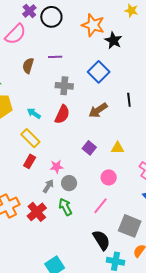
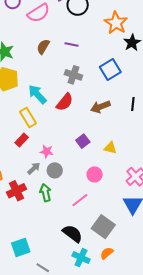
cyan arrow: (34, 113) -> (37, 94), size x1.5
black semicircle: (101, 240) -> (72, 234), turned -35

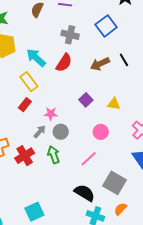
black line: (133, 104) -> (124, 60), moved, turned -32

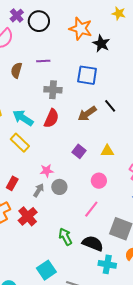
blue square: (106, 26) -> (87, 75), turned -35
red rectangle: (25, 105) -> (12, 183), moved
green arrow: (54, 155) -> (65, 237), moved

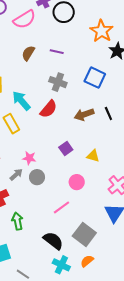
green arrow: (65, 237) -> (17, 221), moved

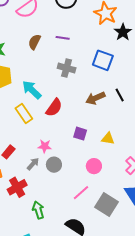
red semicircle: (49, 109) -> (54, 108), moved
purple square: (66, 148) -> (80, 134), turned -32
gray square: (84, 234) -> (107, 205), moved

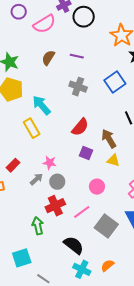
blue square: (103, 60) -> (115, 82), turned 30
brown arrow: (95, 98) -> (109, 139), moved, turned 78
red semicircle: (54, 108) -> (80, 127), moved
red cross: (17, 187) -> (55, 206), moved

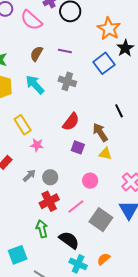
pink semicircle: (44, 24) -> (31, 20), turned 75
blue square: (115, 82) -> (104, 63), moved
cyan arrow: (41, 105) -> (35, 85), moved
pink star: (50, 163) -> (37, 145), moved
green arrow: (38, 226) -> (42, 229), moved

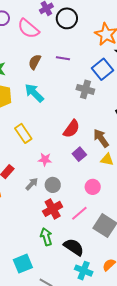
gray cross: (67, 81) -> (85, 89), moved
pink star: (37, 145) -> (45, 160), moved
purple square: (78, 147) -> (79, 154), turned 32

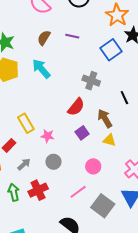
gray cross: (85, 89) -> (91, 81), moved
yellow rectangle: (23, 133) -> (26, 123), moved
gray arrow: (32, 184) -> (24, 164), moved
red cross: (53, 209) -> (38, 190), moved
green arrow: (46, 237) -> (14, 192), moved

